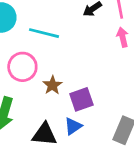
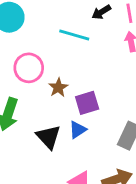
cyan line: (44, 33) -> (74, 35), moved
black triangle: (44, 134) -> (48, 137), turned 40

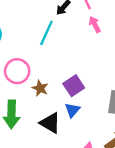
cyan line: (74, 35) -> (46, 33), turned -65
brown star: (58, 88) -> (40, 88), moved

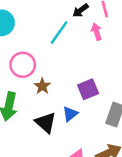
pink arrow: (95, 25) -> (97, 32), moved
purple square: (74, 86) -> (88, 89), moved

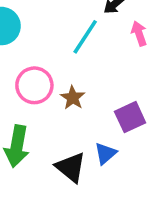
brown star: (42, 86) -> (73, 98), moved

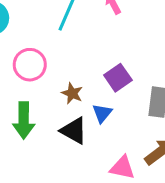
brown star: (73, 98) -> (72, 93), moved

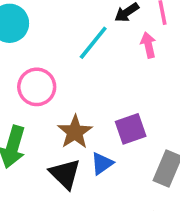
brown star: (72, 93) -> (75, 132), size x1.4

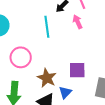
cyan line: (93, 43) -> (47, 27), turned -35
purple square: (131, 129) -> (77, 70), turned 30

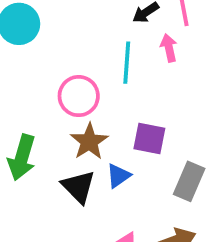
cyan line: (47, 27) -> (127, 63), moved
pink circle: (21, 57) -> (79, 96), moved

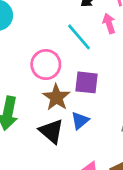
cyan line: (127, 63) -> (79, 37), turned -40
purple square: (149, 138) -> (86, 82), moved

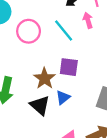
pink circle: (46, 65) -> (29, 31), moved

